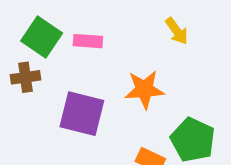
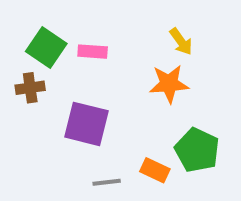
orange star: (144, 89) -> (169, 84), moved

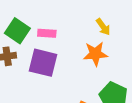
purple square: (86, 124) -> (43, 63), moved

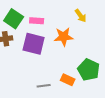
orange star: (95, 54) -> (64, 37), moved

